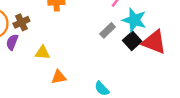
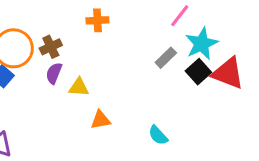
cyan star: (134, 20) -> (202, 44), turned 30
purple semicircle: (12, 42) -> (54, 73), moved

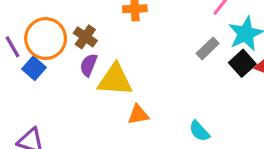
brown cross: (51, 47) -> (85, 37), turned -30
yellow triangle: (79, 87) -> (115, 80), size x1.6

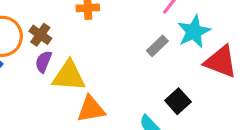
black square: (242, 63) -> (178, 101), moved
orange triangle: (138, 115) -> (91, 109), size x1.4

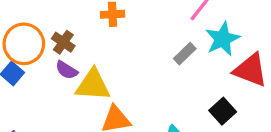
purple semicircle: (43, 62) -> (67, 70), turned -80
black square: (178, 101) -> (223, 111), moved

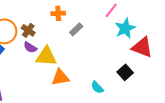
gray rectangle: (185, 54) -> (76, 29), moved

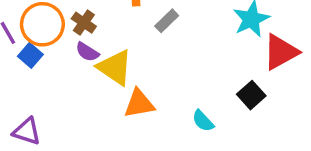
red triangle: (142, 47) -> (281, 52), turned -50
yellow triangle: (46, 56) -> (115, 67), turned 30

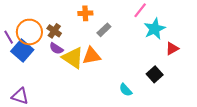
red triangle: (281, 52) -> (172, 48), size x0.6
blue square: (30, 55) -> (22, 51), size x1.5
orange triangle: (139, 104) -> (91, 56), moved

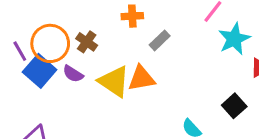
purple semicircle: (56, 48) -> (73, 74), moved

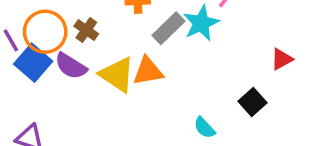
cyan star: (234, 39) -> (201, 23), moved
gray rectangle: (160, 40) -> (169, 28), size x1.4
purple semicircle: (73, 74) -> (71, 66), size x1.4

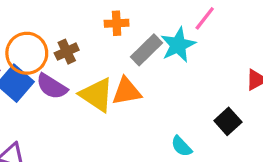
brown cross: (86, 30) -> (67, 52), turned 30

